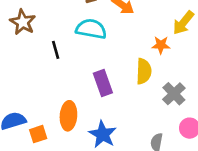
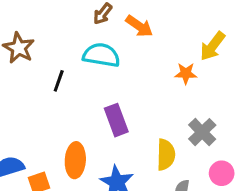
black line: (56, 50) -> (59, 81), turned 36
yellow semicircle: (144, 71) -> (166, 155), moved

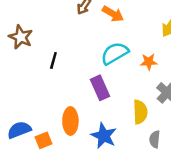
cyan semicircle: (101, 55) -> (115, 53), moved, turned -36
orange star: (186, 73) -> (149, 62), moved

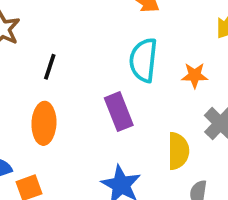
cyan semicircle: (115, 53) -> (143, 60), turned -56
orange ellipse: (70, 121) -> (44, 123), moved

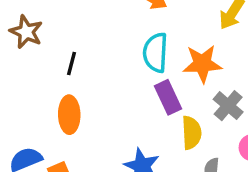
orange star: (195, 75) -> (202, 64), size x1.6
purple rectangle: (119, 112) -> (168, 97), moved

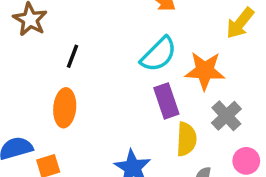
cyan semicircle: (155, 53) -> (159, 54), turned -144

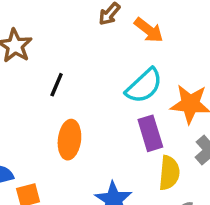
orange ellipse: (65, 108) -> (69, 140), moved

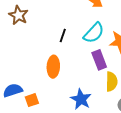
black line: (57, 85) -> (63, 35), moved

